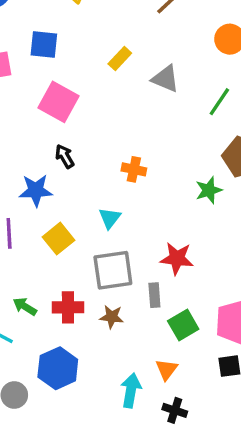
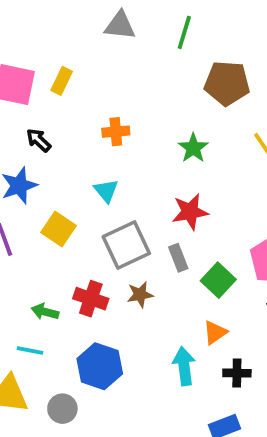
yellow rectangle: (120, 58) -> (62, 81), moved
green star: (209, 190) -> (193, 148), moved
red cross: (68, 307) -> (91, 299), turned 36
orange triangle: (167, 369) -> (215, 332), turned 35

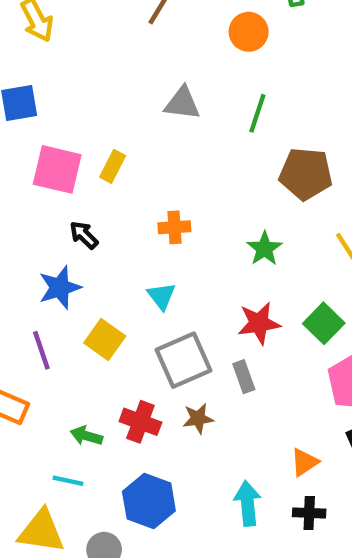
green square: (218, 280) -> (324, 323), moved
orange triangle: (215, 332) -> (305, 462), moved

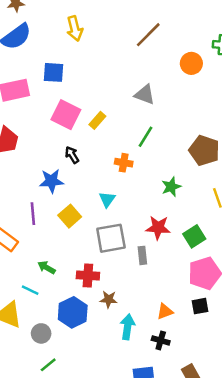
green line: (257, 113) -> (146, 137), moved
brown star: (198, 418) -> (109, 299), moved
red cross: (140, 422) -> (88, 276), moved, turned -30

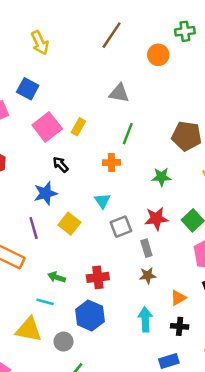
blue square: (54, 72) -> (28, 89), turned 35
pink square: (66, 115) -> (47, 127), turned 36
green star: (171, 187) -> (161, 177), turned 30
gray square: (111, 238) -> (121, 227), moved, size x0.7
brown star: (109, 299) -> (148, 275), moved

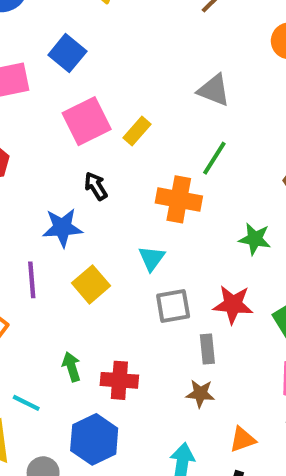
orange cross: (112, 163) -> (179, 199), size x1.5
green arrow: (57, 277) -> (71, 367), moved, turned 42

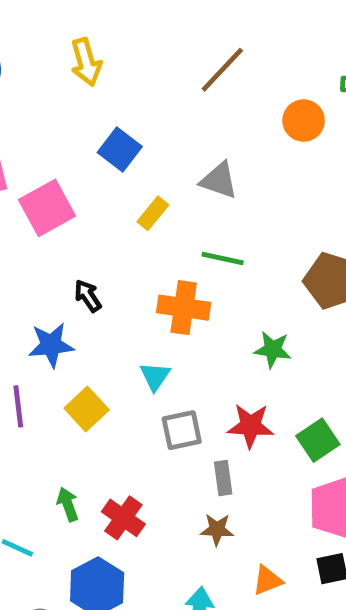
blue square: (67, 53) -> (120, 149), moved
pink square: (87, 121) -> (47, 208), moved
yellow rectangle: (137, 131) -> (153, 213), moved
green line: (214, 158) -> (223, 259), turned 72
red cross: (119, 380) -> (123, 518), turned 33

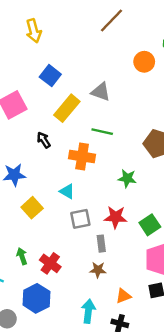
brown line: (222, 70) -> (112, 20), moved
yellow rectangle: (153, 213) -> (67, 108), size x1.6
black arrow: (88, 296) -> (44, 140), moved
cyan triangle: (155, 376) -> (67, 191), turned -35

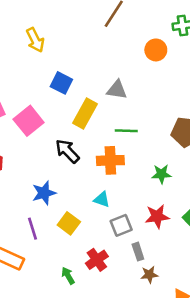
black arrow: (44, 140) -> (67, 151), size x1.5
gray rectangle: (101, 244) -> (138, 252), moved
red cross: (50, 263) -> (97, 260), moved, turned 30

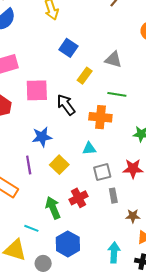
yellow rectangle: (85, 114) -> (85, 76), size x0.7
pink square: (29, 121) -> (37, 90), moved, turned 30
cyan triangle: (102, 199) -> (89, 149), turned -32
brown star: (149, 275) -> (133, 216), moved
green arrow: (68, 276) -> (53, 208), size x1.5

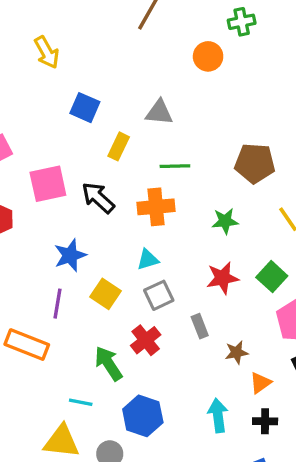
purple line: (29, 165) -> (58, 304), turned 30
gray square: (102, 172) -> (159, 295), moved

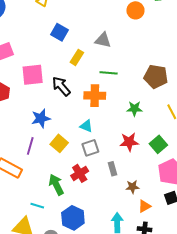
cyan triangle: (148, 260) -> (86, 126), turned 32

